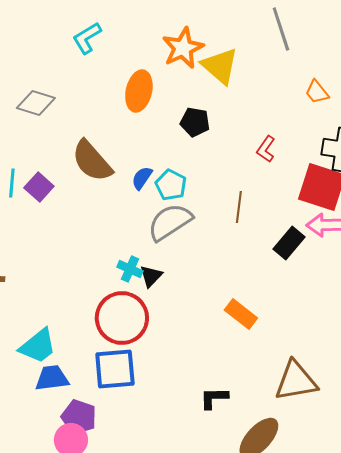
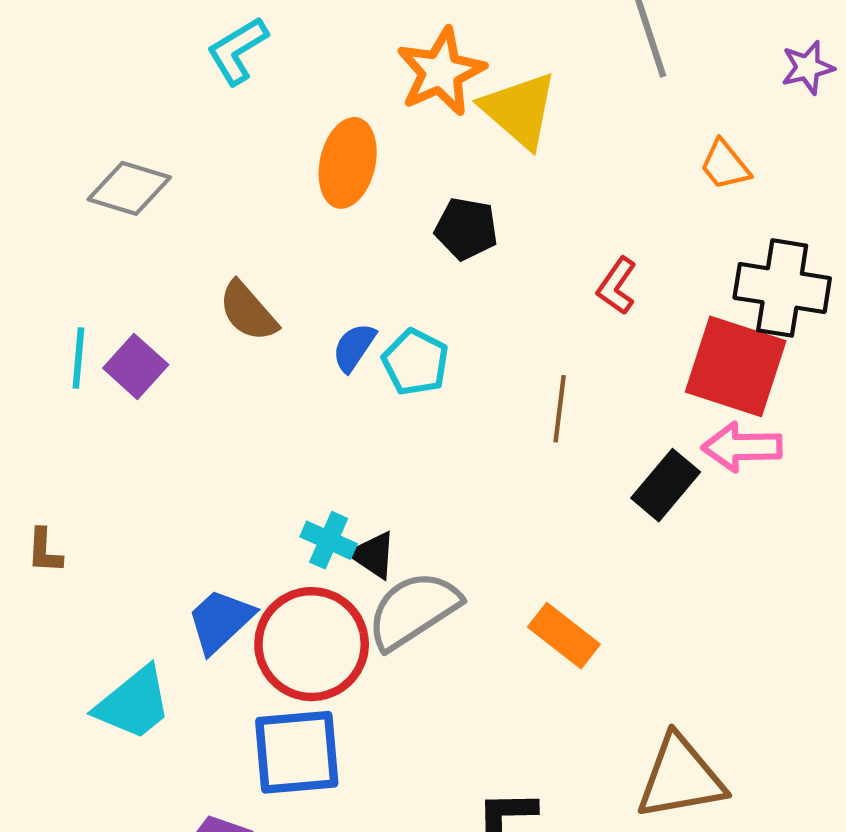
brown semicircle: (92, 161) -> (248, 311), size x0.7
gray semicircle: (170, 222) -> (413, 610), moved
black triangle: (151, 276) -> (373, 555), turned -40
blue trapezoid: (52, 378) -> (220, 621), moved, turned -36

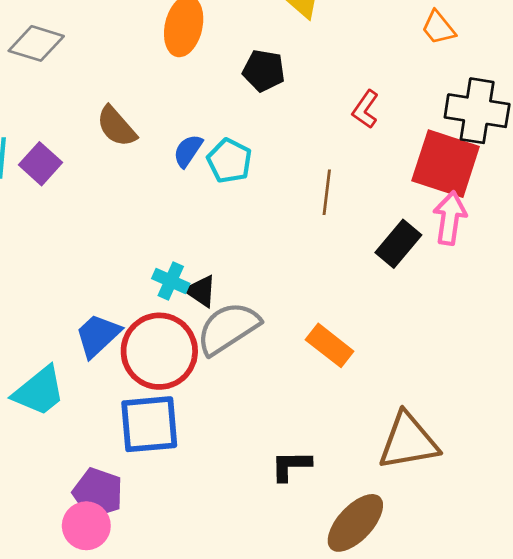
pink arrow: (742, 447) -> (450, 218), turned 99

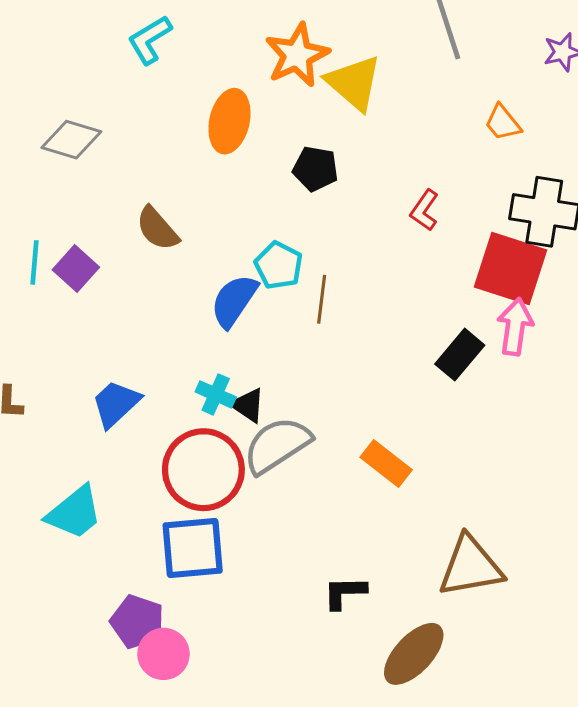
blue semicircle: (188, 151) -> (234, 301), moved, size x1.5
brown line: (327, 192) -> (322, 299), moved
blue trapezoid: (98, 335) -> (116, 404), moved
pink circle: (86, 526) -> (163, 654), moved

